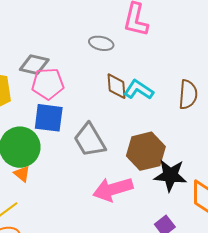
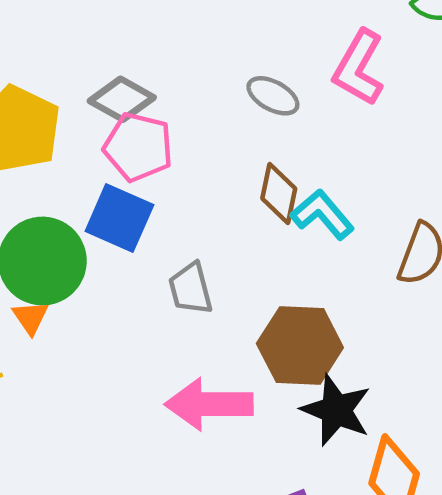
gray trapezoid: (90, 140) -> (191, 289), size x0.7

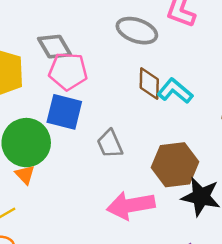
gray ellipse: (273, 96) -> (137, 31), size x1.4
gray diamond: (122, 99) -> (54, 47), turned 40

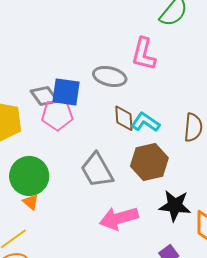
blue square: (64, 112) -> (66, 92), moved
gray trapezoid: (110, 144) -> (97, 170), size x1.5
brown hexagon: (175, 165) -> (149, 162), moved

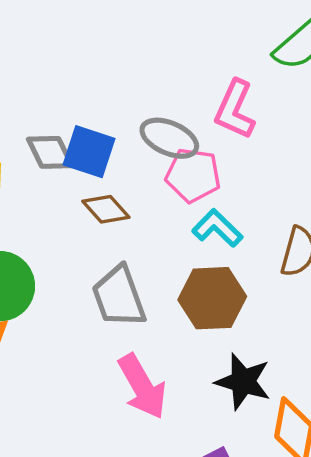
pink pentagon: (57, 115) -> (193, 175), moved
brown diamond: (124, 118) -> (106, 209), moved, turned -48
pink arrow: (119, 218) -> (142, 386), turned -114

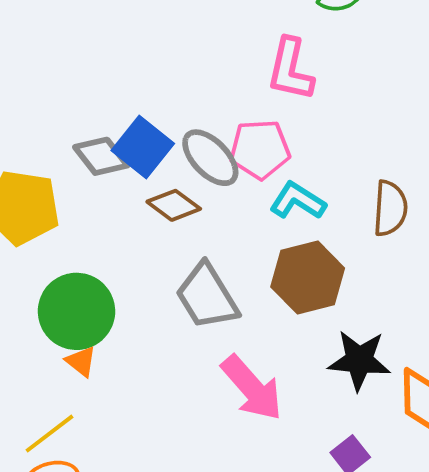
gray ellipse: (169, 138) -> (210, 158), moved, turned 34
blue square: (89, 152) -> (143, 147), turned 32

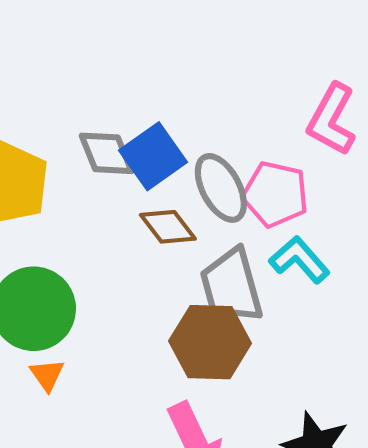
brown hexagon: (308, 277) -> (210, 342), moved
gray trapezoid: (207, 296) -> (231, 286), moved
orange triangle: (81, 361) -> (47, 375), moved

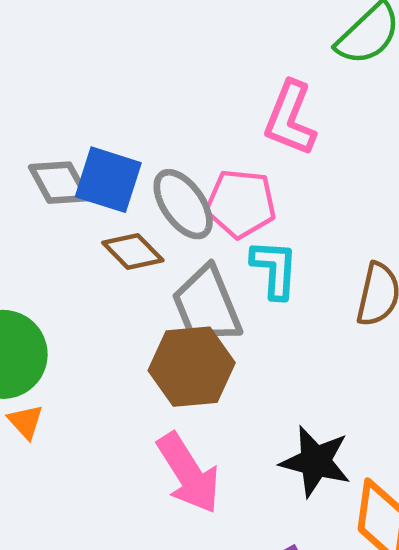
blue square: (153, 156) -> (108, 180), turned -30
cyan L-shape: (299, 260) -> (275, 269), turned 52

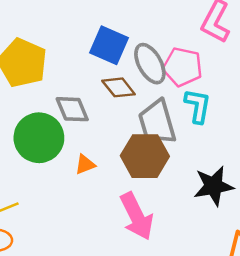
gray diamond: (59, 183) -> (72, 109), moved
orange triangle: (26, 422) -> (85, 164), moved, turned 45
black star: (315, 461) -> (214, 186), moved, turned -30

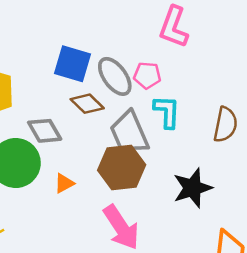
pink pentagon: (183, 67) -> (147, 75), size x0.7

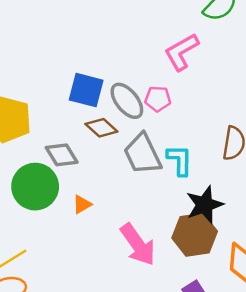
pink L-shape: (174, 27) -> (182, 52), turned 42
cyan L-shape: (167, 112) -> (180, 160), moved
brown hexagon: (122, 167) -> (195, 235), moved

